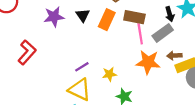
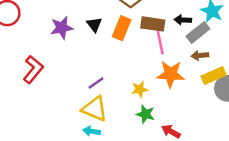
black arrow: (170, 14) -> (183, 20), moved, turned 112
gray rectangle: (163, 33) -> (198, 33), moved
brown arrow: (174, 56) -> (200, 55), moved
yellow star: (109, 74) -> (140, 89), moved

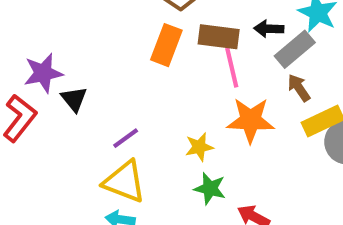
black triangle: (94, 25) -> (74, 99), moved
purple star: (62, 28) -> (43, 73), moved
brown arrow: (200, 55) -> (299, 88), turned 63

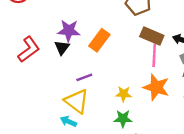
orange rectangle: (166, 45) -> (99, 40), moved
purple star: (43, 73) -> (69, 31), moved
green star: (210, 189) -> (123, 119), turned -30

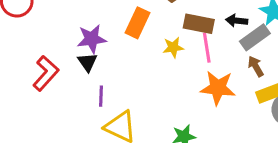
orange rectangle: (99, 40) -> (138, 23), moved
purple line: (84, 77) -> (101, 96), moved, turned -56
yellow star: (124, 94) -> (173, 47), moved

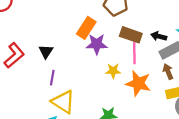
purple star: (92, 39) -> (97, 44), moved
yellow star: (173, 47) -> (113, 71), moved

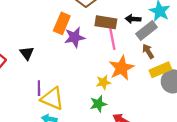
yellow star: (113, 71) -> (103, 82), moved
purple line: (52, 78) -> (39, 88), moved
orange star: (138, 83) -> (121, 68), turned -30

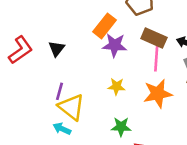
yellow star: (103, 82) -> (116, 86), moved

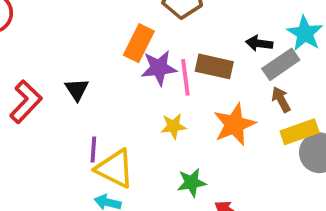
brown rectangle: (154, 38) -> (214, 66), moved
pink line: (156, 59) -> (185, 77), moved

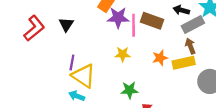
orange star: (234, 124) -> (160, 58), size x0.6
yellow rectangle: (300, 132) -> (184, 63), moved

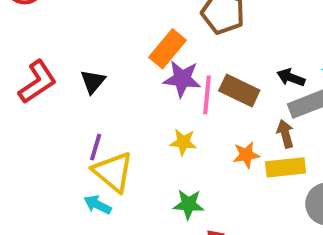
brown arrow: (190, 46) -> (285, 134), moved

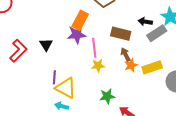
purple star: (182, 79) -> (77, 34), moved
pink line: (207, 95) -> (94, 48), moved
brown arrow: (285, 134) -> (126, 54), moved

